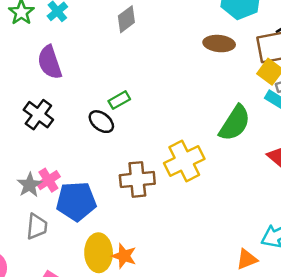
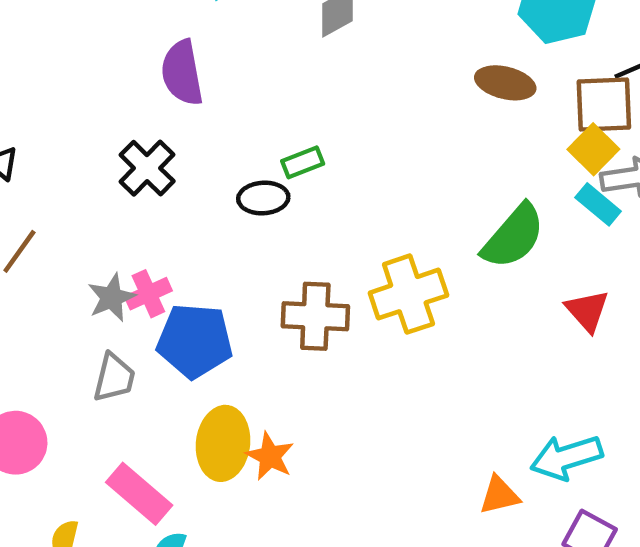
black ellipse: (101, 122) -> (263, 198), turned -50

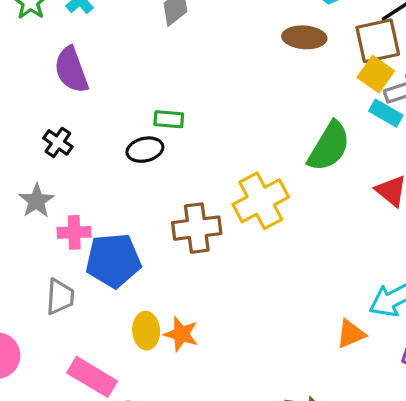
green rectangle: (303, 162) -> (169, 119), turned 36
black cross: (147, 168) -> (58, 142), size x0.7
pink cross: (148, 294) -> (74, 232), turned 32
gray star: (112, 298) -> (36, 201), moved
yellow ellipse: (223, 443) -> (146, 331), size x0.7

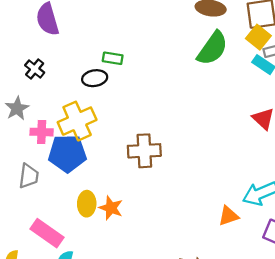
green semicircle: (329, 146) -> (213, 48), moved
yellow cross: (261, 201) -> (77, 121), moved
brown cross: (197, 228) -> (144, 151), moved

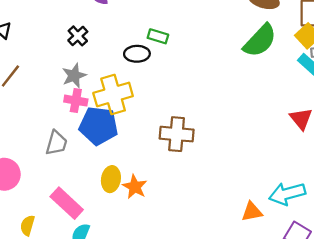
gray star: (17, 108) -> (74, 76), moved

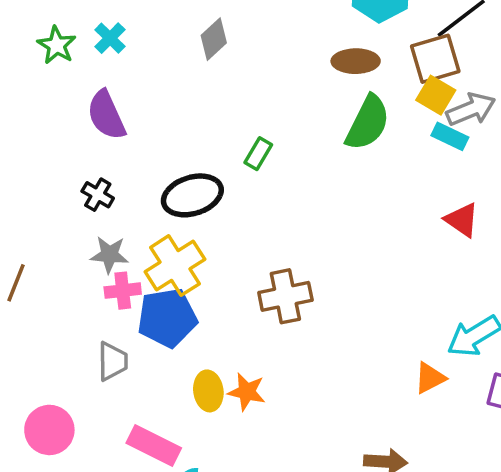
green rectangle: (158, 36) -> (258, 154), moved, turned -60
black ellipse: (137, 54) -> (192, 195), size x1.5
gray star: (74, 76) -> (109, 255), turned -30

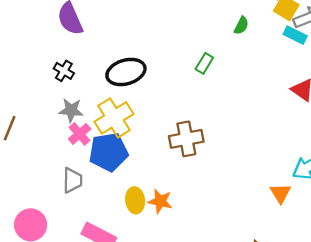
green semicircle: (368, 123) -> (241, 26), size x0.5
green rectangle: (258, 154) -> (204, 63), moved
pink cross: (123, 291) -> (80, 134), turned -35
orange triangle: (430, 378) -> (280, 193), turned -35

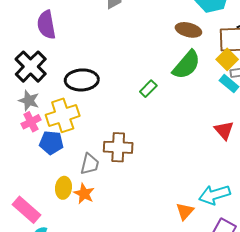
green semicircle: (241, 26) -> (186, 65), size x2.0
black cross: (64, 71) -> (31, 67), size x1.8
blue pentagon: (109, 152) -> (51, 143), size x0.7
gray trapezoid: (72, 180) -> (90, 164), moved

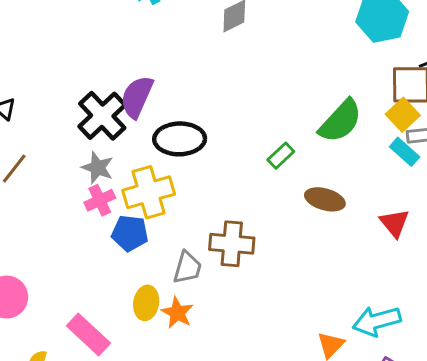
purple semicircle: (46, 25) -> (137, 97), moved, turned 32
brown ellipse: (188, 30) -> (325, 199), moved

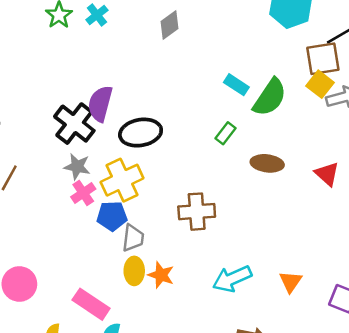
cyan rectangle: (405, 152) -> (236, 85), moved
gray trapezoid: (187, 268) -> (133, 238), moved
cyan arrow: (377, 321) -> (232, 279), moved

